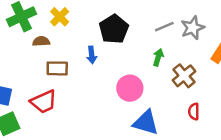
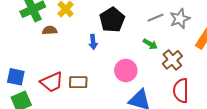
green arrow: (158, 57) -> (150, 44), turned 104
brown rectangle: (57, 68) -> (78, 82), moved
red semicircle: (194, 112) -> (181, 91), size x1.6

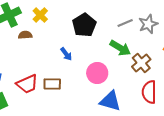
blue arrow: (93, 42) -> (66, 54), moved, turned -32
green arrow: (150, 44) -> (120, 48), size x1.5

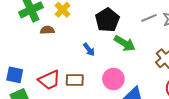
green arrow: (120, 48) -> (125, 43), moved
pink circle: (97, 73) -> (113, 79), moved

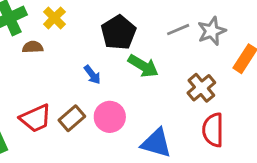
pink circle: (113, 79) -> (110, 117), moved
brown rectangle: (75, 80) -> (72, 118), turned -42

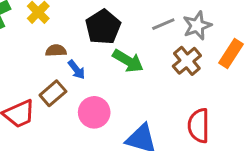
brown semicircle: (33, 47) -> (56, 51), moved
brown cross: (201, 88) -> (187, 61), moved
brown rectangle: (72, 118) -> (53, 93), moved

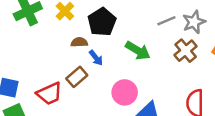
black pentagon: (103, 27) -> (102, 22), moved
pink circle: (94, 112) -> (125, 92), moved

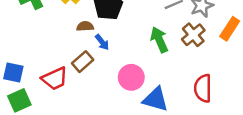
green arrow: (138, 51) -> (159, 40), moved, turned -145

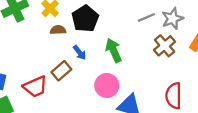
brown semicircle: (85, 26) -> (58, 30), moved
green arrow: (159, 40) -> (114, 50), moved

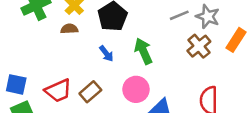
gray star: (172, 19) -> (208, 17), turned -30
brown semicircle: (58, 30) -> (69, 29), moved
brown rectangle: (61, 71) -> (90, 92), moved

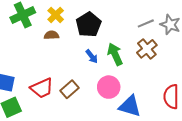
brown cross: (199, 46) -> (147, 49), moved
blue arrow: (106, 54) -> (92, 56), moved

